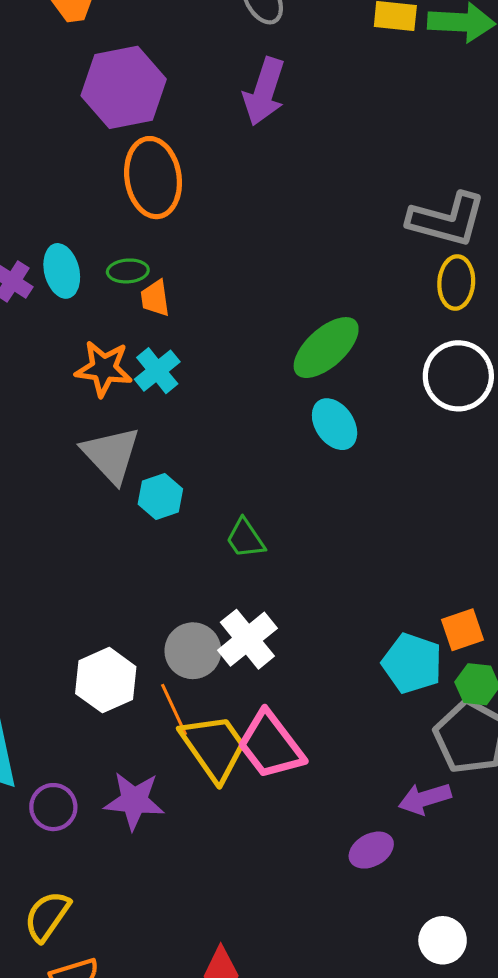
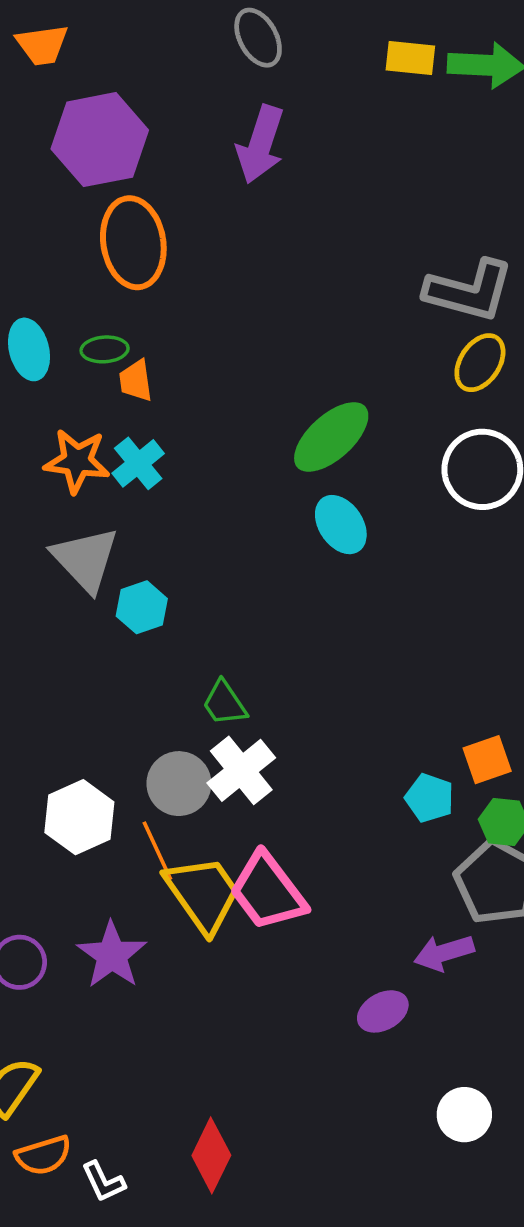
yellow ellipse: (456, 282) -> (480, 363), turned 30
green trapezoid: (245, 538) -> (224, 703), moved
cyan pentagon: (412, 663) -> (430, 798), size x0.7
purple star: (134, 801) -> (112, 955), turned 30

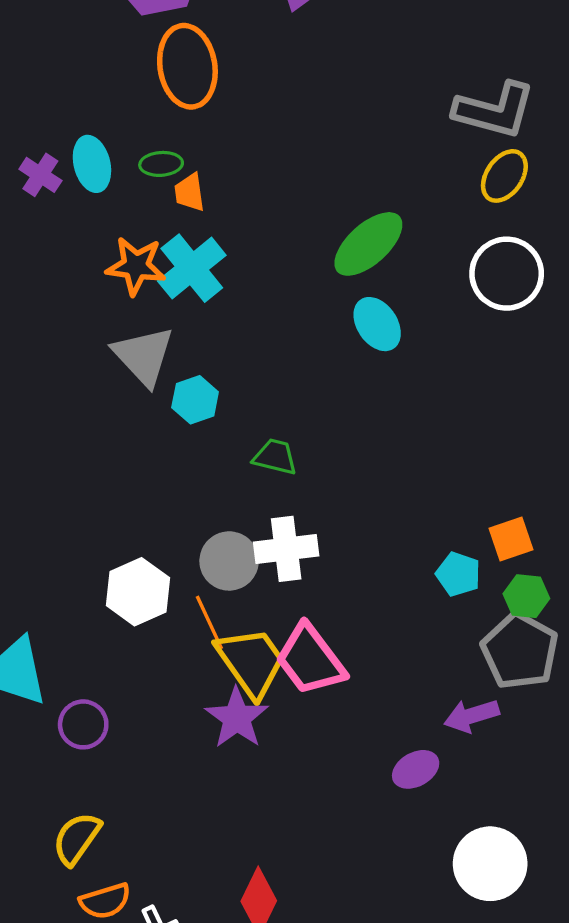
cyan cross: (138, 463) -> (192, 268), size x1.4
green trapezoid: (224, 703) -> (275, 457), moved, turned 138
white cross: (241, 770) -> (286, 549), turned 32
purple star: (112, 955) -> (237, 718), moved
white circle: (464, 1115) -> (490, 864), size x1.5

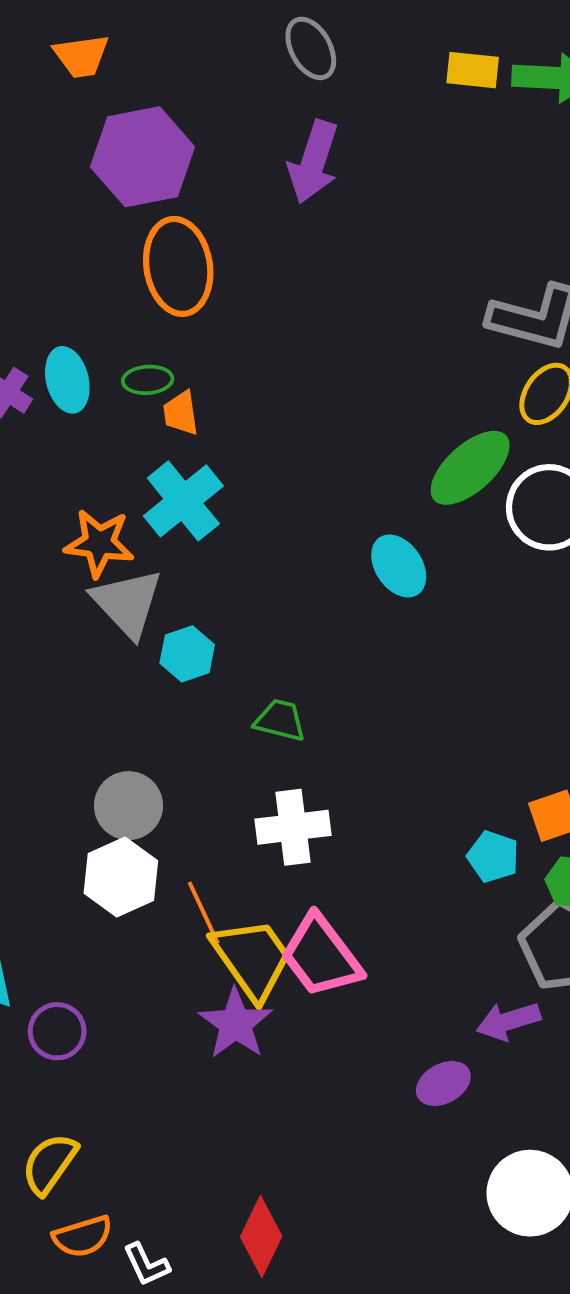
green ellipse: (368, 244) -> (470, 468), moved
orange star: (136, 266) -> (99, 543), moved
gray circle: (229, 561) -> (128, 806), moved

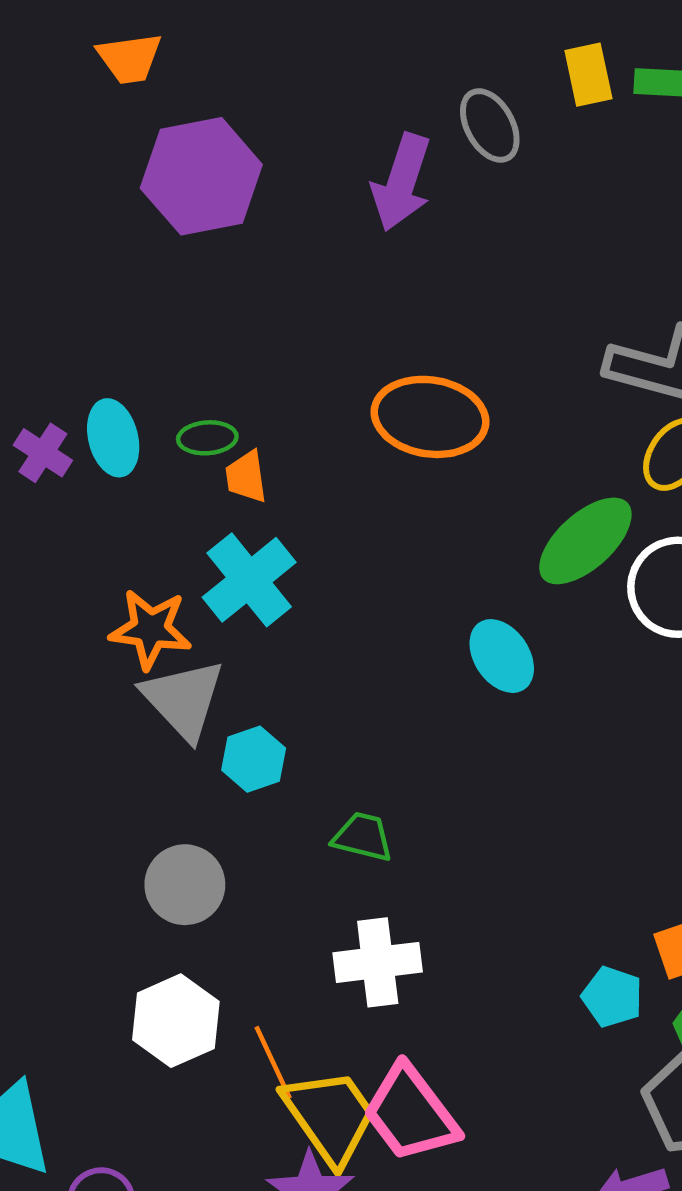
gray ellipse: (311, 48) -> (490, 125), moved
yellow rectangle: (473, 70) -> (588, 75), turned 72
orange ellipse: (178, 266) -> (430, 417), moved, turned -72
gray circle: (128, 806) -> (185, 885), moved

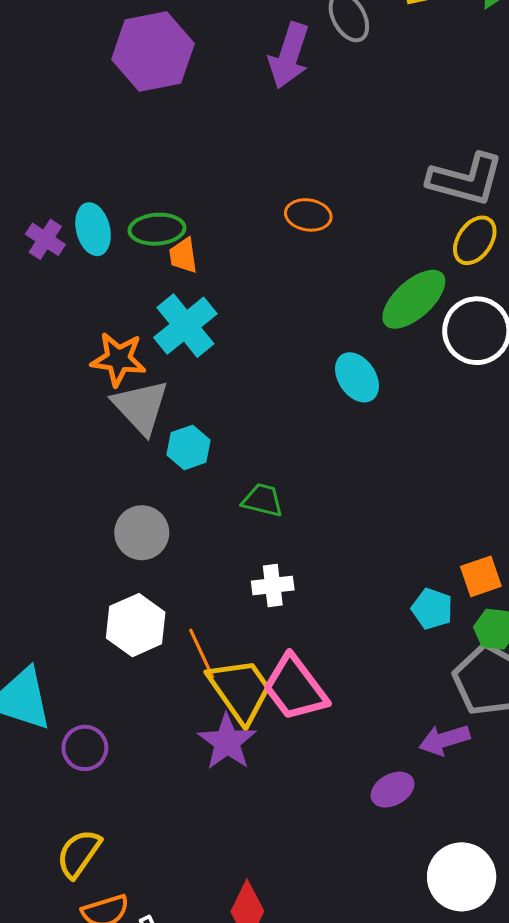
orange ellipse: (430, 417) -> (308, 215), size x0.6
green ellipse: (207, 438) -> (157, 229), size x1.4
white cross: (378, 962) -> (273, 585), size x0.7

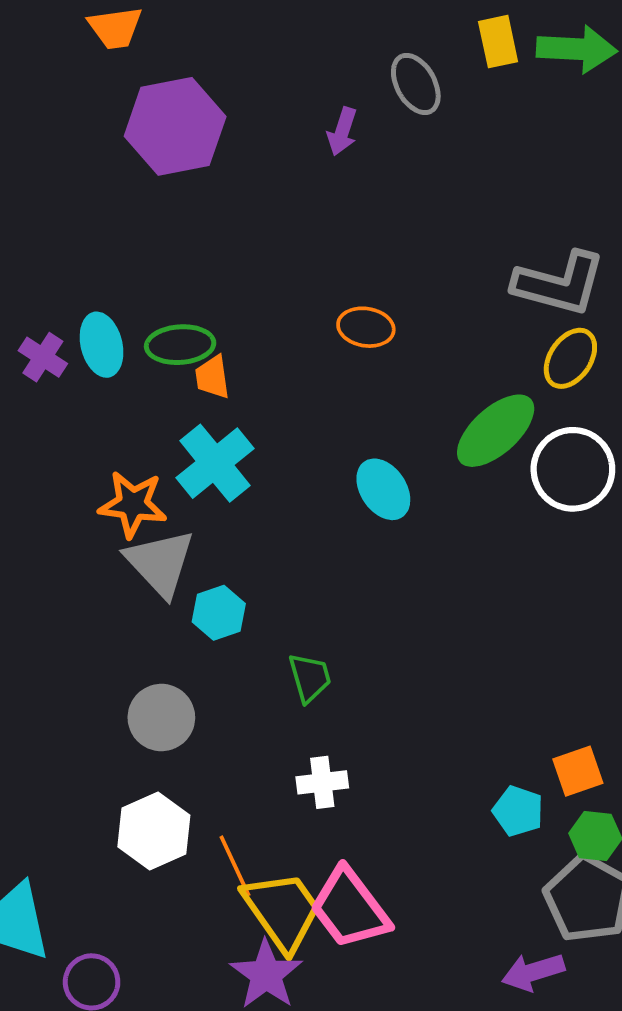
purple arrow: (289, 56) -> (342, 131), size x0.6
cyan ellipse: (357, 377) -> (383, 489), moved
green trapezoid: (263, 500) -> (310, 678), turned 60

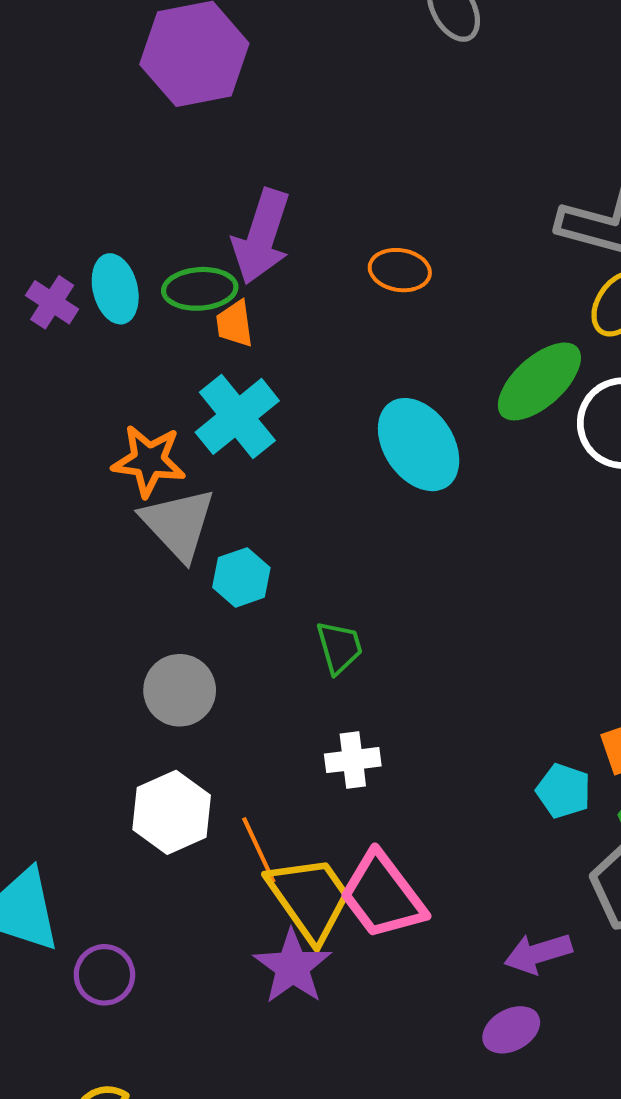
purple arrow: (342, 131) -> (262, 237), moved, size x1.8
cyan ellipse: (383, 489) -> (419, 445), size x1.4
purple arrow: (533, 972) -> (538, 953), moved

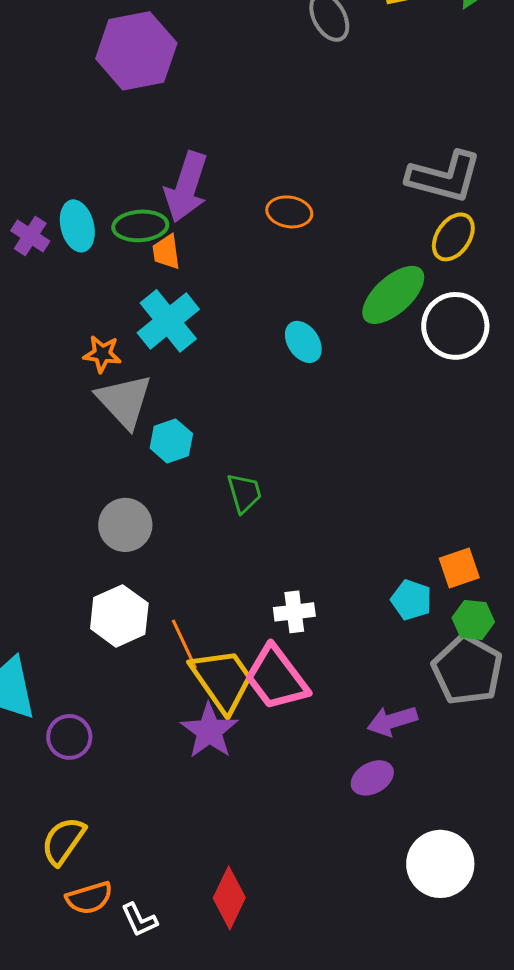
cyan ellipse: (419, 445) -> (303, 342), size x0.6
orange star: (149, 461) -> (102, 354), size x0.7
white cross: (353, 760) -> (294, 612), moved

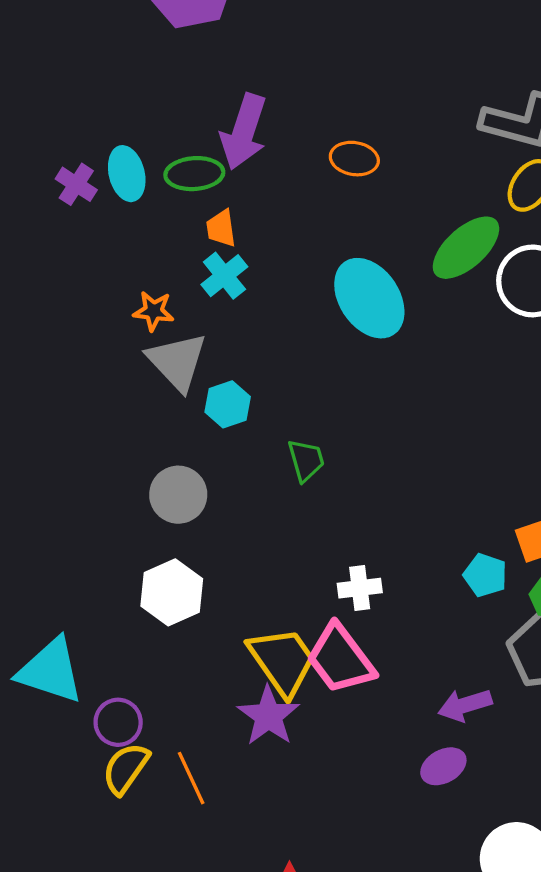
orange trapezoid: (166, 252) -> (221, 228), moved
cyan cross: (168, 321) -> (224, 276), size x0.7
cyan ellipse: (303, 342) -> (369, 298), size x1.8
orange line: (184, 644) -> (191, 778), moved
yellow semicircle: (63, 841) -> (126, 768), moved

